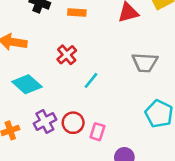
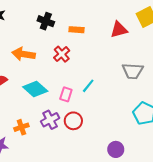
red cross: (67, 55) -> (62, 54), moved
pink rectangle: (97, 132) -> (66, 94), moved

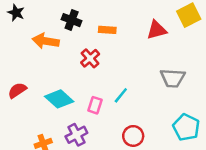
orange arrow: (24, 54) -> (46, 41), moved
red circle: (73, 121) -> (133, 136), moved

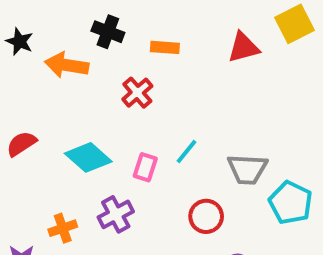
black star: (16, 13) -> (19, 42), moved
gray trapezoid: (173, 78) -> (247, 169), moved

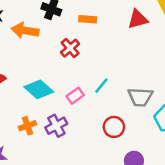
pink rectangle: (145, 167) -> (75, 96), turned 36
orange cross: (63, 228) -> (27, 126), moved

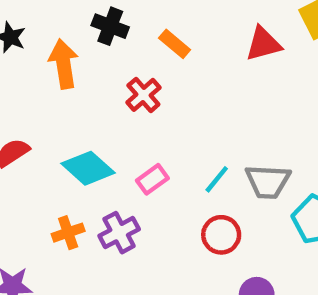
orange rectangle: (88, 19) -> (175, 44), turned 36
orange arrow: (25, 31) -> (64, 64), turned 72
cyan line: (101, 86) -> (217, 179), moved

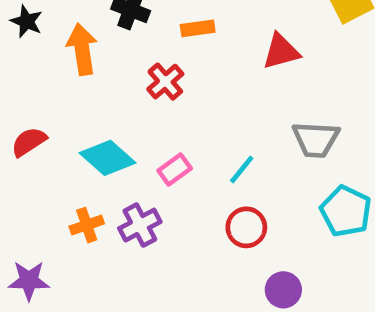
orange rectangle: (175, 44) -> (198, 28), turned -48
red triangle: (263, 44) -> (281, 52), moved
gray trapezoid: (268, 182) -> (316, 139), moved

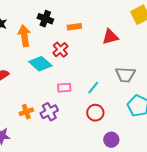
cyan diamond: (107, 158) -> (40, 64), moved
pink rectangle: (175, 170) -> (64, 88), turned 32

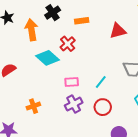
black cross: (45, 19) -> (53, 13), turned 35
purple cross: (49, 112) -> (74, 104), moved

